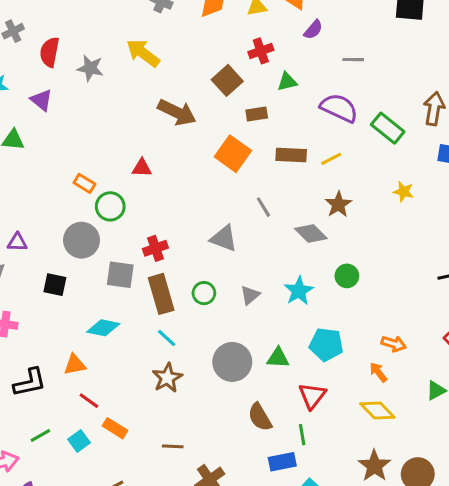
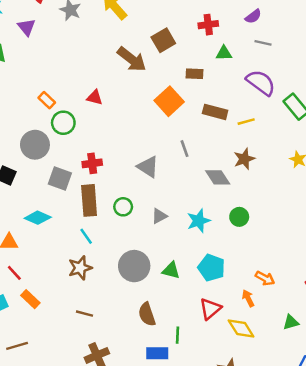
gray line: (353, 60) -> (263, 43), moved
brown square: (227, 80) -> (163, 40), moved
red triangle: (312, 396) -> (210, 309), moved
brown line: (173, 446) -> (84, 314), moved

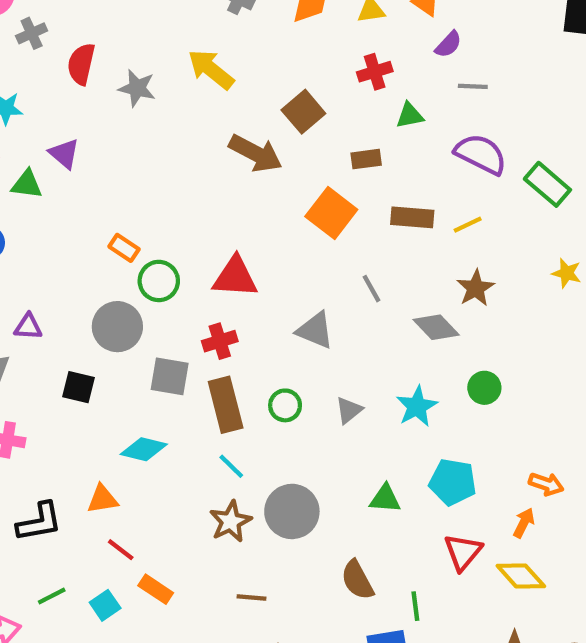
purple triangle: (26, 27) -> (64, 154), moved
red triangle: (95, 97) -> (235, 277), moved, size x1.6
gray circle: (134, 266) -> (292, 511), moved
orange arrow: (248, 298) -> (524, 523), turned 63

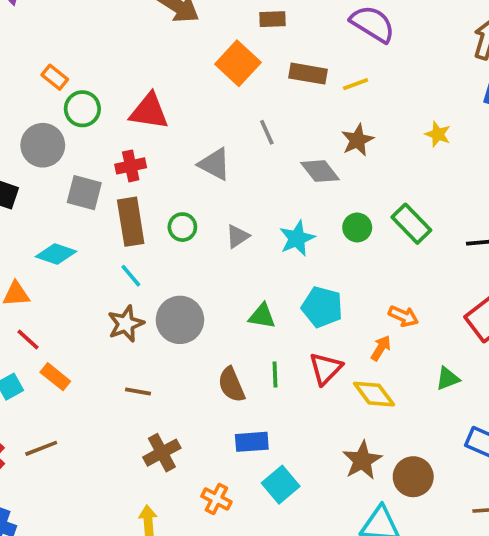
green rectangle: (547, 184) -> (411, 224), moved
green line: (415, 606) -> (275, 375), moved

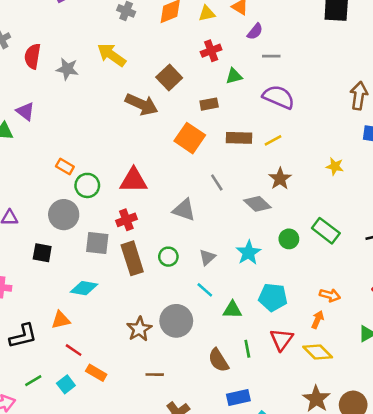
cyan line: (131, 276) -> (205, 290), moved

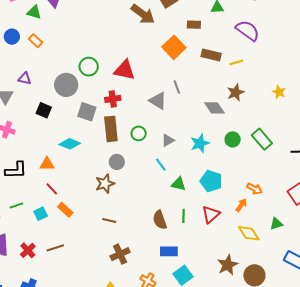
orange rectangle: (65, 166) -> (36, 41), moved
gray line: (217, 183) -> (177, 87), moved
gray circle: (176, 321) -> (117, 162), moved, size x0.6
yellow diamond: (318, 352) -> (249, 233), moved

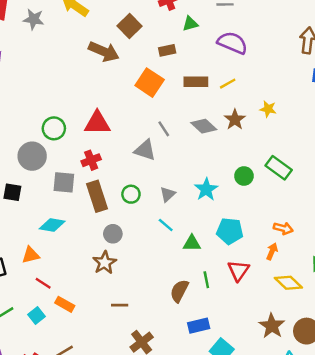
yellow star: (279, 92) -> (268, 109), moved
gray diamond: (214, 108) -> (204, 126), moved
brown semicircle: (160, 220) -> (179, 291), turned 60

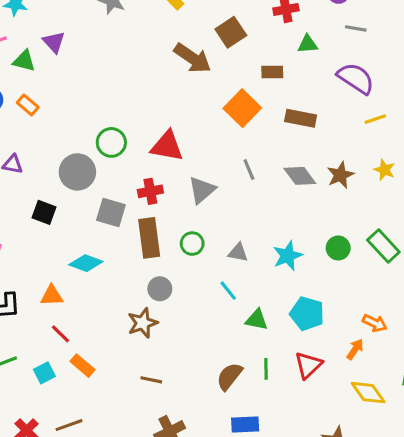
yellow line: (228, 84) -> (375, 119), moved
gray triangle: (145, 150) -> (202, 190), moved, turned 50
gray triangle: (168, 194) -> (238, 253), turned 42

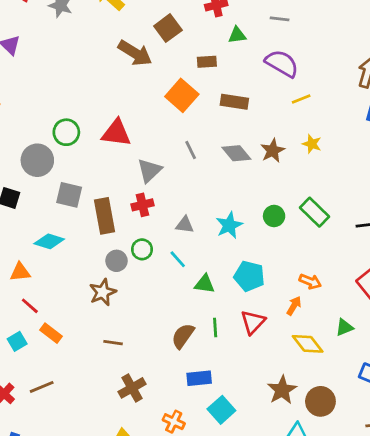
red cross: (150, 191) -> (142, 205), moved
green circle: (192, 244) -> (142, 249), moved

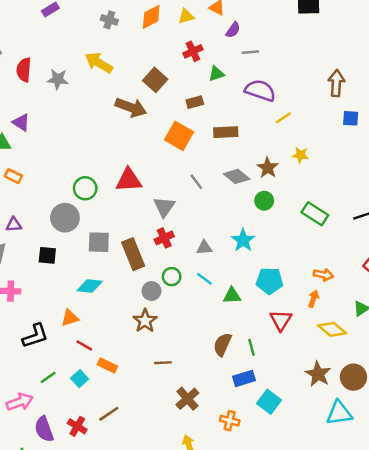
green circle: (274, 216) -> (264, 201), moved
green line: (215, 327) -> (251, 347), moved

